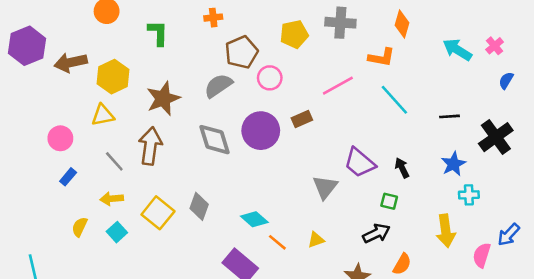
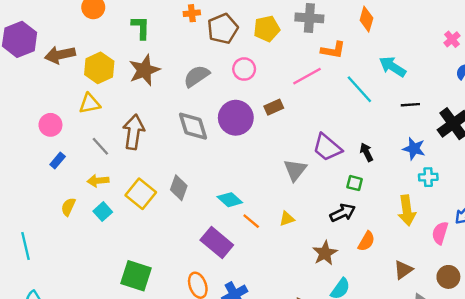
cyan arrow: (457, 50) -> (393, 67), moved
brown pentagon: (241, 52) -> (223, 29), moved
orange L-shape: (381, 57) -> (333, 50), moved
brown star: (163, 98) -> (144, 70), moved
blue star: (453, 164) -> (414, 149), turned -30

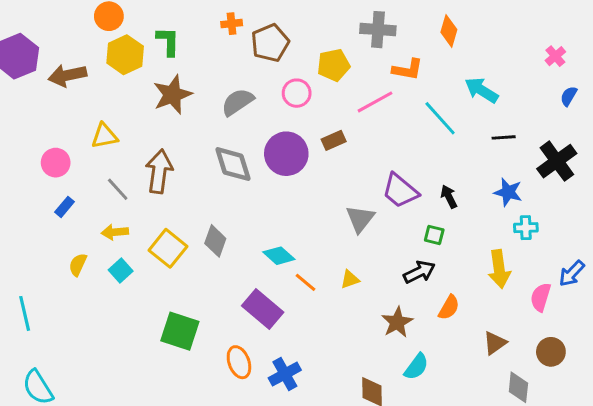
yellow pentagon: (267, 29) -> (334, 65), moved
yellow hexagon: (99, 68) -> (125, 55), moved
green square: (136, 276) -> (180, 331), moved

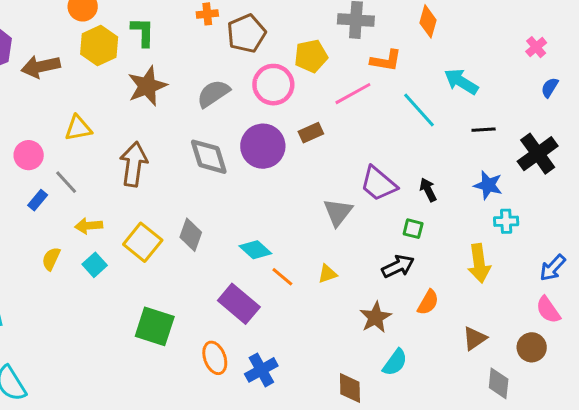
pink circle: (297, 93) -> (273, 85), size x1.4
gray line: (118, 189) -> (66, 182), moved
pink semicircle: (541, 297) -> (548, 310), moved, turned -52

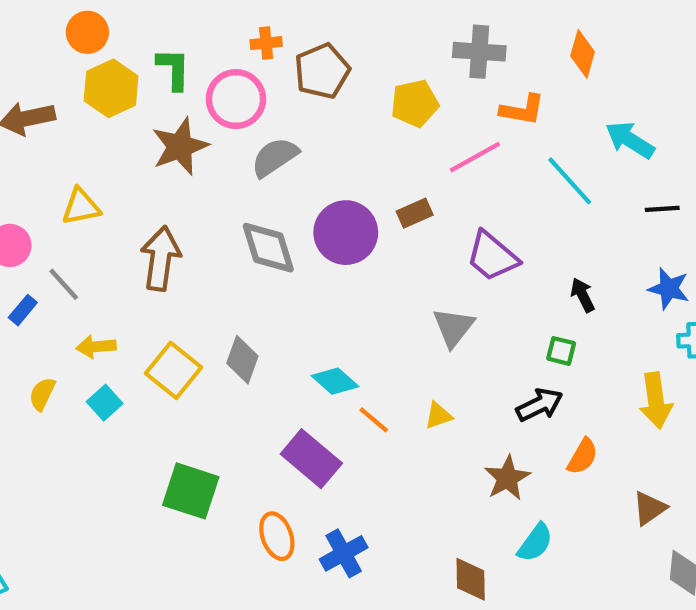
pink circle: (273, 85) -> (236, 99), moved
purple trapezoid: (378, 184) -> (492, 256), moved

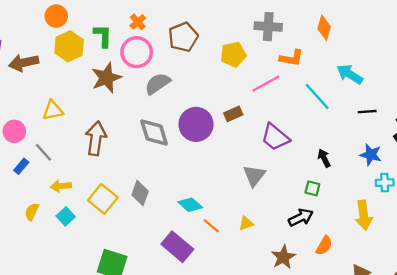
orange cross: (266, 43) -> (138, 22), moved, turned -35

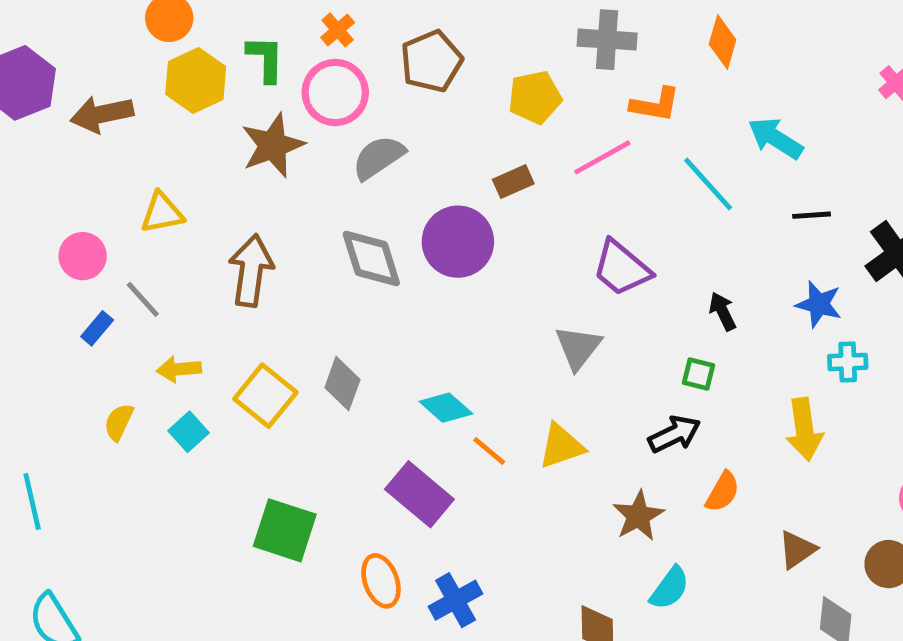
brown rectangle: (233, 114) -> (513, 182), moved
yellow triangle: (246, 223) -> (561, 446), size x1.5

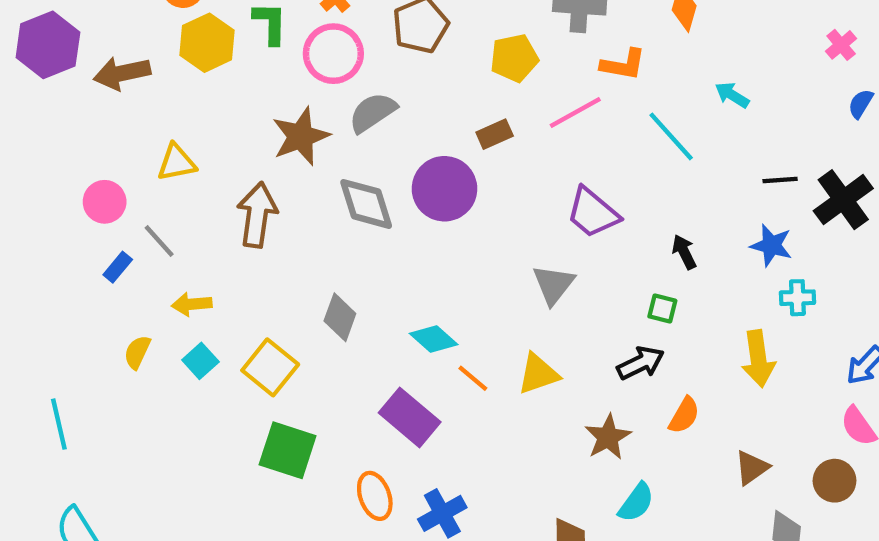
cyan arrow: (775, 138) -> (732, 95), size x0.7
brown star: (273, 145) -> (301, 136), moved
black line: (812, 215) -> (780, 180), moved
yellow square: (265, 396) -> (270, 367), moved

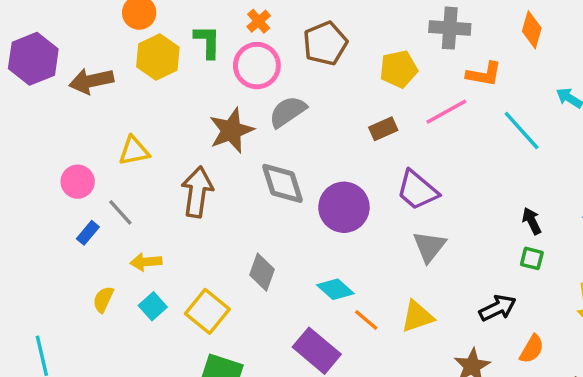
purple circle: (444, 189) -> (344, 207), moved
purple trapezoid: (593, 213) -> (417, 190), moved
green square: (662, 309) -> (532, 258), moved

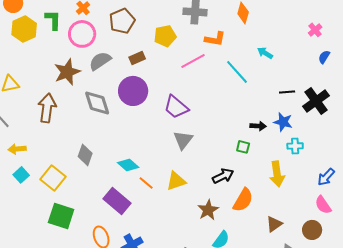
brown rectangle: (383, 129) -> (137, 58), moved
purple circle: (344, 207) -> (133, 91), moved
black arrow: (532, 221) -> (258, 126), moved, turned 119
orange semicircle: (532, 349) -> (243, 200), size x1.4

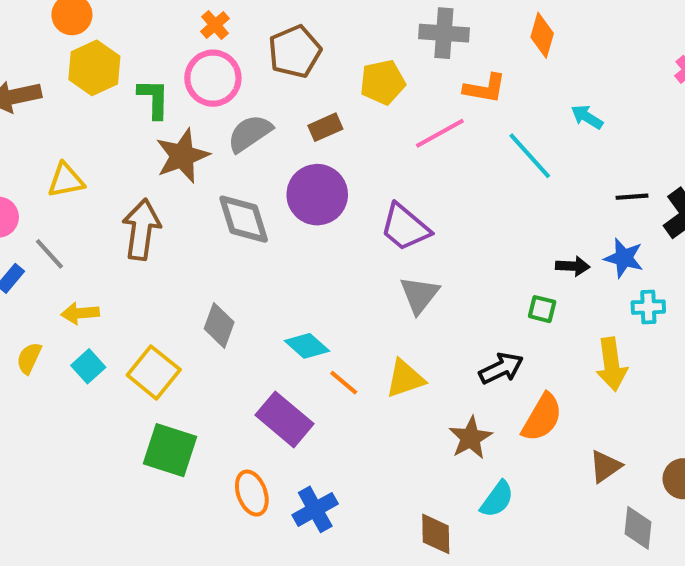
green L-shape: (53, 20) -> (154, 99), moved

